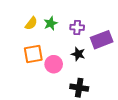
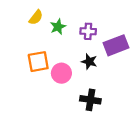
yellow semicircle: (31, 23) -> (36, 17), moved

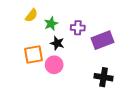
black star: (89, 62) -> (57, 43), moved
black cross: (90, 100) -> (104, 77), moved

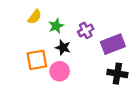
purple cross: (78, 28) -> (86, 30), turned -32
black cross: (104, 77) -> (117, 74), moved

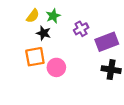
green star: (56, 26) -> (53, 16), moved
black star: (63, 47) -> (44, 33), moved

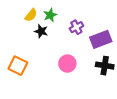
orange square: (35, 57) -> (18, 66), moved, turned 36
pink circle: (56, 67) -> (67, 64), moved

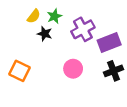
purple cross: (76, 27) -> (83, 29), size x1.5
black cross: (105, 66) -> (114, 71), turned -30

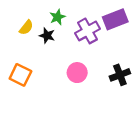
yellow semicircle: (34, 16) -> (26, 27), moved
purple rectangle: (109, 42) -> (115, 19), moved

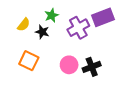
orange square: (20, 75) -> (29, 61), moved
black cross: (120, 75) -> (92, 67), moved

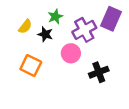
purple rectangle: (103, 17) -> (111, 19), turned -45
pink circle: (69, 65) -> (71, 53), moved

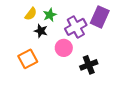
yellow semicircle: (25, 27) -> (31, 14), moved
orange square: (31, 66) -> (28, 59), turned 36

